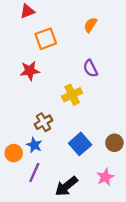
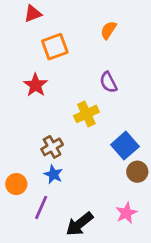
red star: (30, 71) -> (36, 85), turned -30
blue square: (80, 144) -> (125, 146), moved
blue star: (34, 145) -> (53, 174), moved

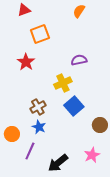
orange semicircle: (108, 30) -> (79, 11), moved
purple semicircle: (108, 82) -> (79, 60), turned 105
blue square: (125, 146) -> (74, 106), moved

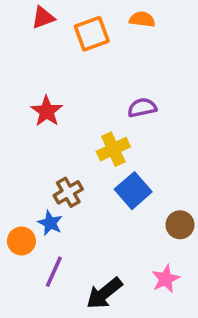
orange semicircle: (79, 11) -> (142, 19), turned 64
orange square: (40, 34) -> (92, 34), moved
blue star: (39, 127) -> (50, 223), moved

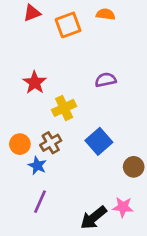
yellow cross: (113, 149) -> (64, 108), moved
orange circle: (21, 241) -> (20, 144), moved
pink star: (166, 279) -> (123, 207), turned 30
black arrow: (104, 293) -> (93, 218), moved

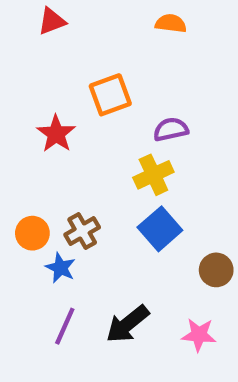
orange square: (68, 25) -> (110, 95), moved
yellow cross: (64, 108) -> (153, 175), moved
black arrow: (93, 218) -> (128, 324), moved

